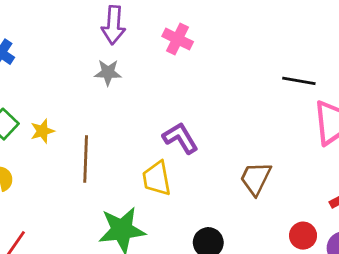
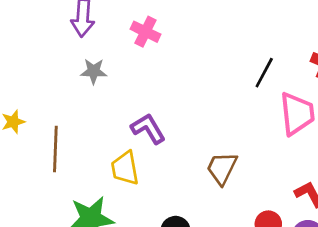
gray star: (108, 72) -> (94, 71), moved
black line: (299, 81) -> (264, 73), turned -72

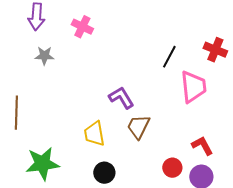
purple L-shape: (148, 129) -> (121, 98), moved
yellow trapezoid: (125, 168) -> (94, 134), moved

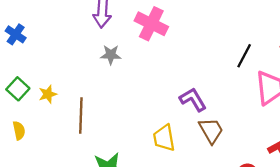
pink cross: (82, 27) -> (151, 24), size x1.4
brown trapezoid: (138, 127) -> (211, 130), turned 124

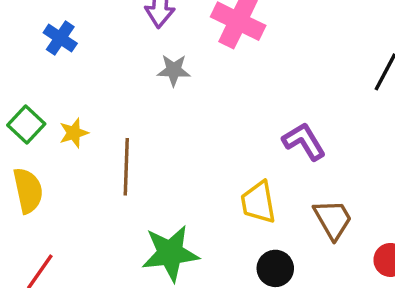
blue cross: (16, 34) -> (60, 38), moved
yellow semicircle: (19, 130) -> (28, 190), size x1.5
brown trapezoid: (211, 130) -> (333, 219), moved

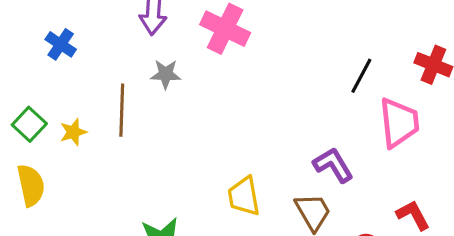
purple L-shape: (304, 141) -> (333, 165), moved
brown line: (126, 167) -> (122, 110), moved

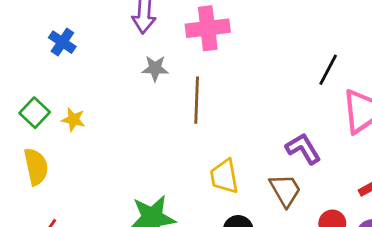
pink cross: (225, 29) -> (208, 28), turned -33
brown line: (122, 110) -> (197, 100), moved
yellow star: (73, 132) -> (73, 120), turned 30

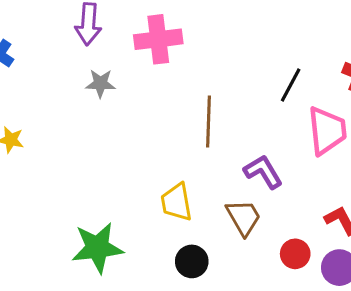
brown line: (197, 100) -> (208, 121), moved

